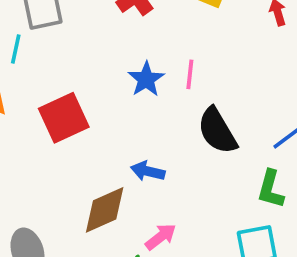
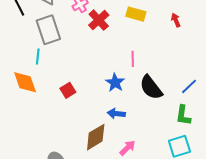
blue star: (146, 79) -> (115, 83), moved
red square: (64, 118) -> (68, 90), size x0.6

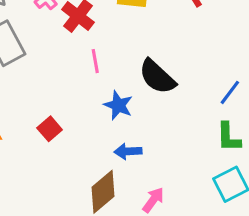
pink line: (133, 59) -> (95, 61), moved
black semicircle: (151, 87) -> (157, 77), moved

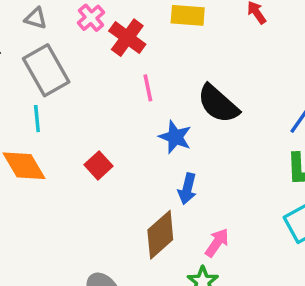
blue arrow: (128, 151) -> (187, 189), turned -72

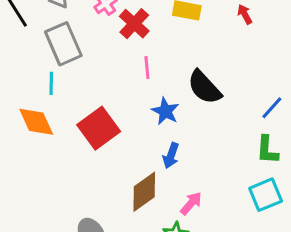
red square: (98, 165) -> (99, 128), size x1.8

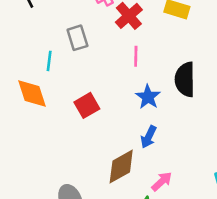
gray rectangle: (63, 44) -> (77, 38), moved, size x0.7
black semicircle: (204, 87) -> (185, 79), turned 36
red square: (99, 128) -> (87, 105), size x0.7

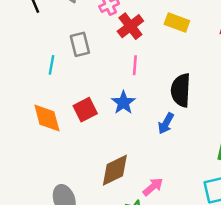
orange diamond: (32, 94) -> (47, 118), moved
blue star: (148, 97) -> (123, 103), moved
blue arrow: (149, 137) -> (166, 123), moved

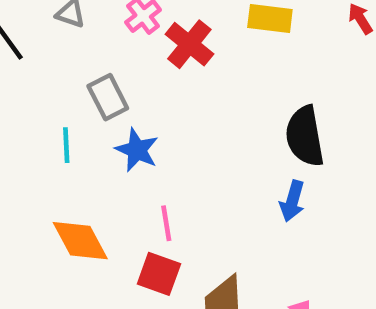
pink line: (135, 65) -> (166, 223), moved
blue star: (123, 103) -> (137, 150), moved
red square: (85, 110) -> (159, 274), moved, turned -30

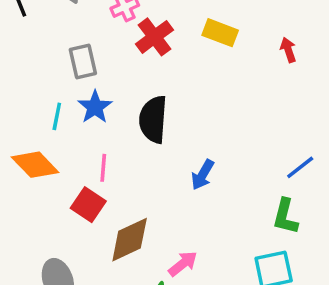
black semicircle: (305, 136) -> (153, 119), moved
cyan line: (66, 145) -> (57, 116), moved
orange diamond: (80, 241) -> (35, 165), turned -30

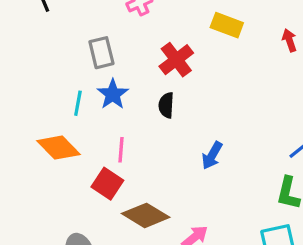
red cross: (154, 37) -> (176, 60), moved
black semicircle: (153, 119) -> (166, 105), size x0.6
brown diamond: (130, 240) -> (146, 215), turned 57

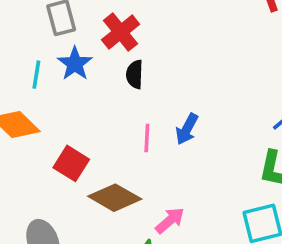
red cross: (176, 60) -> (121, 32), moved
pink line: (121, 150) -> (147, 138), moved

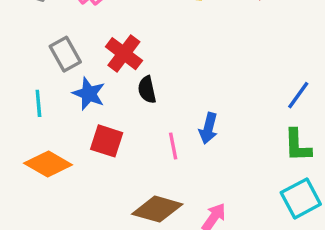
cyan line: (36, 75) -> (38, 103), moved
red square: (71, 163) -> (107, 141), moved

